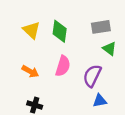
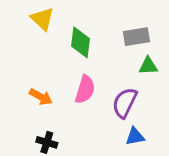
yellow triangle: (31, 30) -> (42, 19), moved
green triangle: (110, 49) -> (148, 66), turned -40

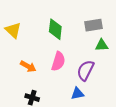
yellow triangle: (42, 19) -> (13, 30), moved
blue triangle: (135, 137) -> (77, 94), moved

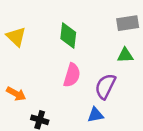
gray rectangle: (94, 25) -> (128, 23), moved
orange arrow: (28, 66) -> (16, 94), moved

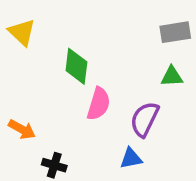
green diamond: (68, 36) -> (76, 66), moved
yellow triangle: (16, 37) -> (22, 32), moved

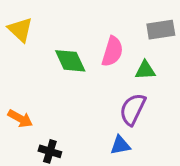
green diamond: (76, 66) -> (70, 61), turned -32
green triangle: (172, 77) -> (145, 70), moved
pink semicircle: (99, 104) -> (112, 51), moved

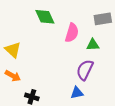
yellow triangle: (20, 30) -> (13, 50), moved
green diamond: (70, 61) -> (45, 17), moved

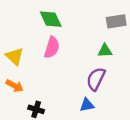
pink semicircle: (72, 33) -> (52, 47), moved

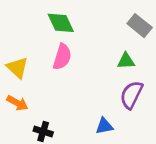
gray rectangle: (116, 21) -> (140, 26), turned 48
purple semicircle: (96, 79) -> (131, 95), moved

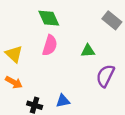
green triangle: (126, 61) -> (88, 51), moved
blue triangle: (104, 126) -> (63, 101), moved

